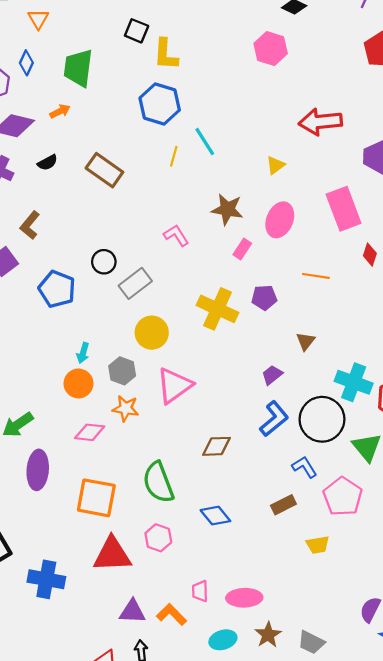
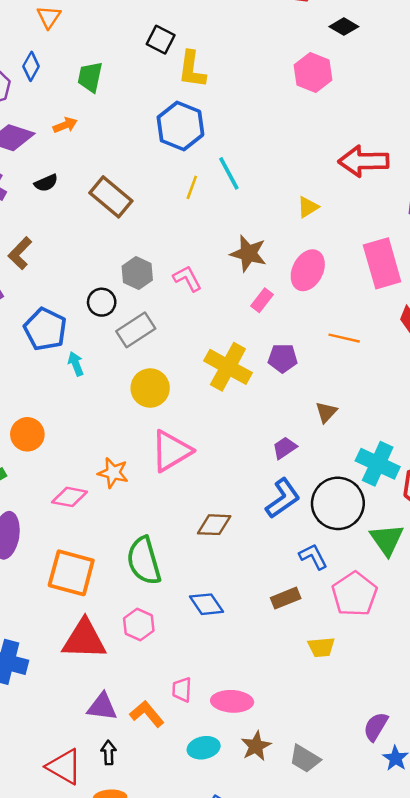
green trapezoid: (78, 68) -> (90, 77), size x0.7
cyan arrow: (83, 353) -> (76, 364), moved, turned 138
gray hexagon: (122, 371) -> (137, 273), moved
orange circle: (78, 383) -> (27, 434), moved

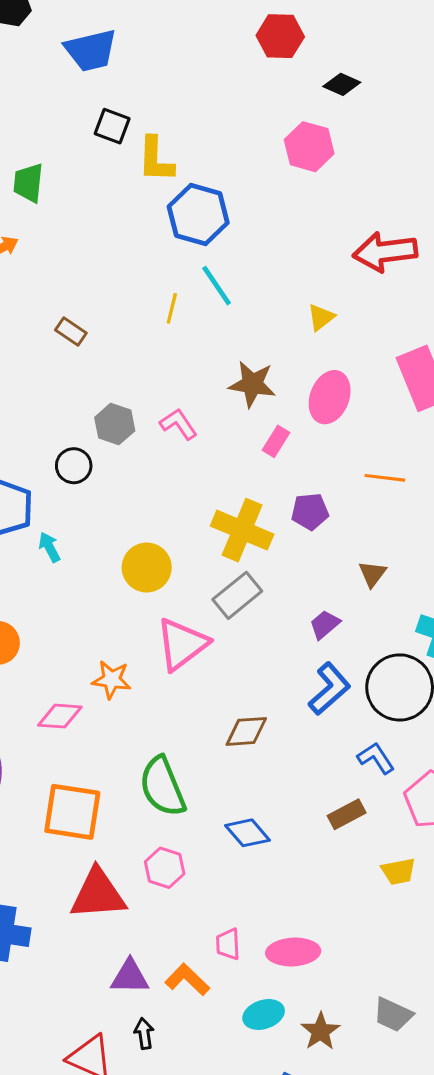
blue hexagon: (180, 126) -> (198, 215), moved
brown rectangle: (111, 197) -> (71, 331), size x0.6
gray rectangle: (136, 330) -> (237, 595), moved
brown star: (256, 746) -> (320, 1031), moved

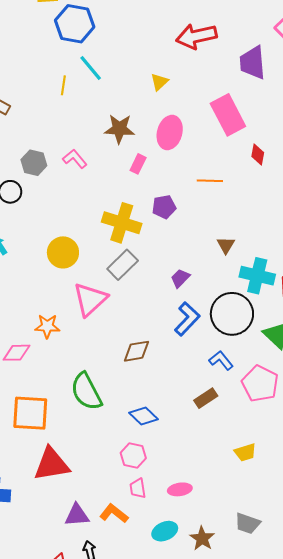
brown triangle: (372, 574) -> (226, 245), moved
pink hexagon: (165, 868) -> (133, 455), moved
yellow trapezoid: (398, 871) -> (245, 452), moved
pink ellipse: (293, 952) -> (180, 489), size x0.7

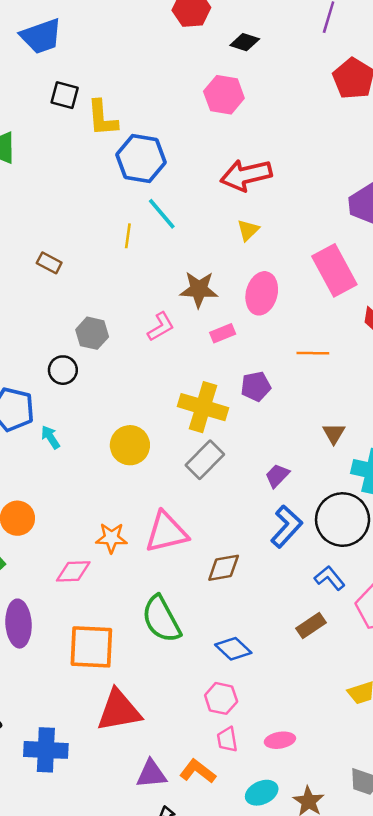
red arrow: (196, 36) -> (246, 175), moved
pink L-shape: (75, 159) -> (161, 327), moved, turned 100
pink rectangle: (138, 164) -> (223, 333), turned 42
pink triangle: (90, 299) -> (166, 532), moved, turned 30

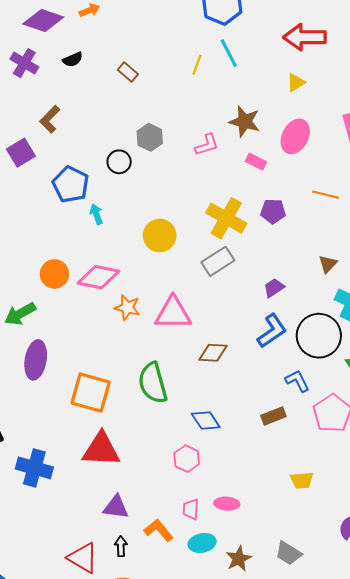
pink rectangle: (223, 333) -> (256, 162), turned 36
pink diamond: (73, 571) -> (98, 277), moved, size x1.4
pink trapezoid: (227, 739) -> (191, 509), moved
orange L-shape: (198, 771) -> (159, 530), moved

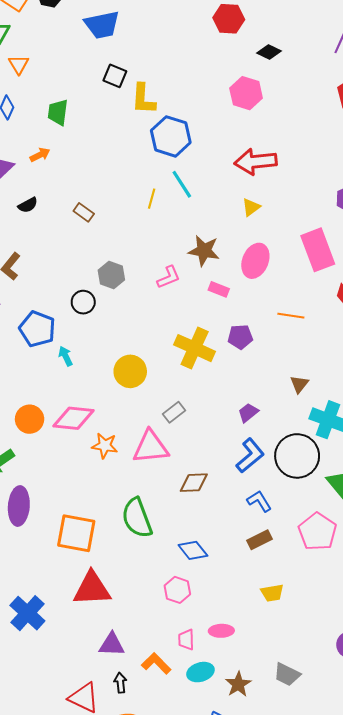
gray rectangle: (218, 261) -> (174, 412), moved, size x0.7
blue L-shape: (297, 381) -> (259, 501), moved
blue cross: (34, 468) -> (27, 613), turned 32
yellow trapezoid: (302, 480) -> (272, 593), moved

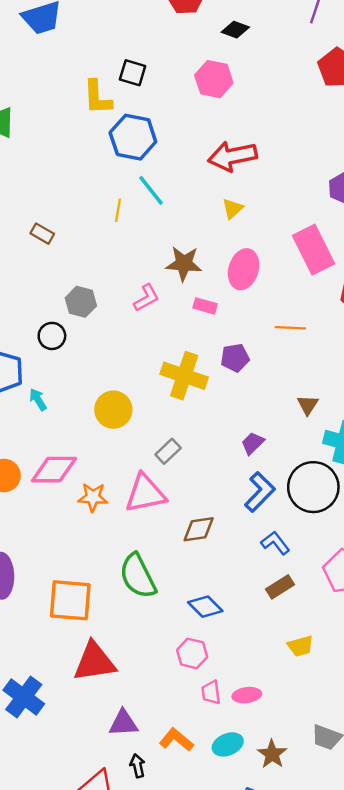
black square: (115, 76) -> (133, 73), moved
pink trapezoid: (186, 640) -> (211, 692), moved

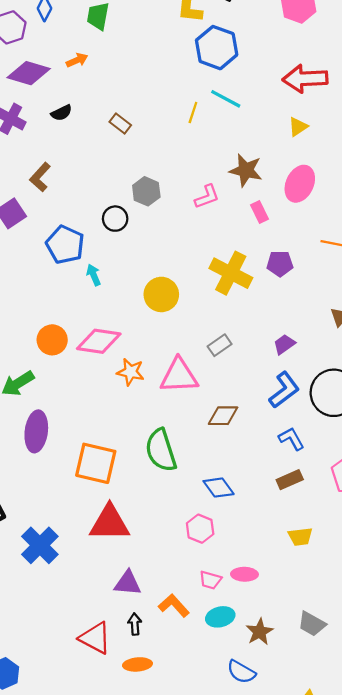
cyan line: (151, 190) -> (226, 99), turned -32
pink rectangle: (205, 306) -> (260, 212), turned 40
gray rectangle: (168, 451) -> (220, 345), moved
pink trapezoid: (211, 692) -> (210, 580), moved, turned -75

